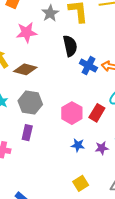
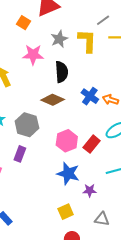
black semicircle: (70, 46) -> (62, 72), moved
brown diamond: (25, 69) -> (53, 100), moved
blue star: (78, 145) -> (68, 174), size x1.6
purple star: (102, 148) -> (90, 190), moved

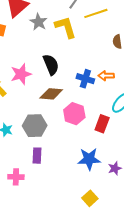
gray star: (59, 39) -> (39, 22), moved
pink star: (33, 55) -> (21, 74), moved
pink hexagon: (67, 141) -> (74, 114), moved
yellow square: (66, 212) -> (90, 198), moved

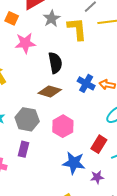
pink star: (21, 74) -> (25, 43), moved
pink hexagon: (74, 114) -> (63, 126), moved
red rectangle: (102, 124) -> (99, 144), moved

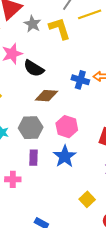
black semicircle: (55, 63) -> (34, 68), moved, turned 145
blue star: (74, 163) -> (65, 156), moved, turned -30

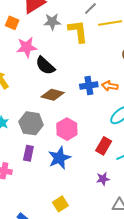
gray star: (32, 24) -> (52, 22), turned 30
blue cross: (80, 80) -> (89, 86), turned -36
yellow square: (87, 199) -> (60, 204), moved

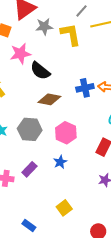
purple rectangle: (28, 153) -> (29, 169), moved, turned 35
blue star: (59, 158) -> (60, 162), size x0.6

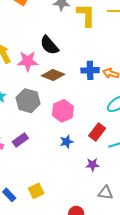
pink star: (20, 54) -> (28, 61), moved
blue star: (60, 162) -> (67, 142), moved
yellow square: (64, 208) -> (36, 191), moved

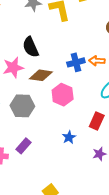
black semicircle: (49, 45) -> (31, 47), turned 30
pink hexagon: (63, 111) -> (63, 95), moved

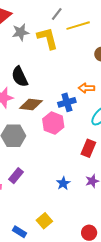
blue cross: (76, 62) -> (67, 102), moved
blue star: (69, 137) -> (63, 183), moved

